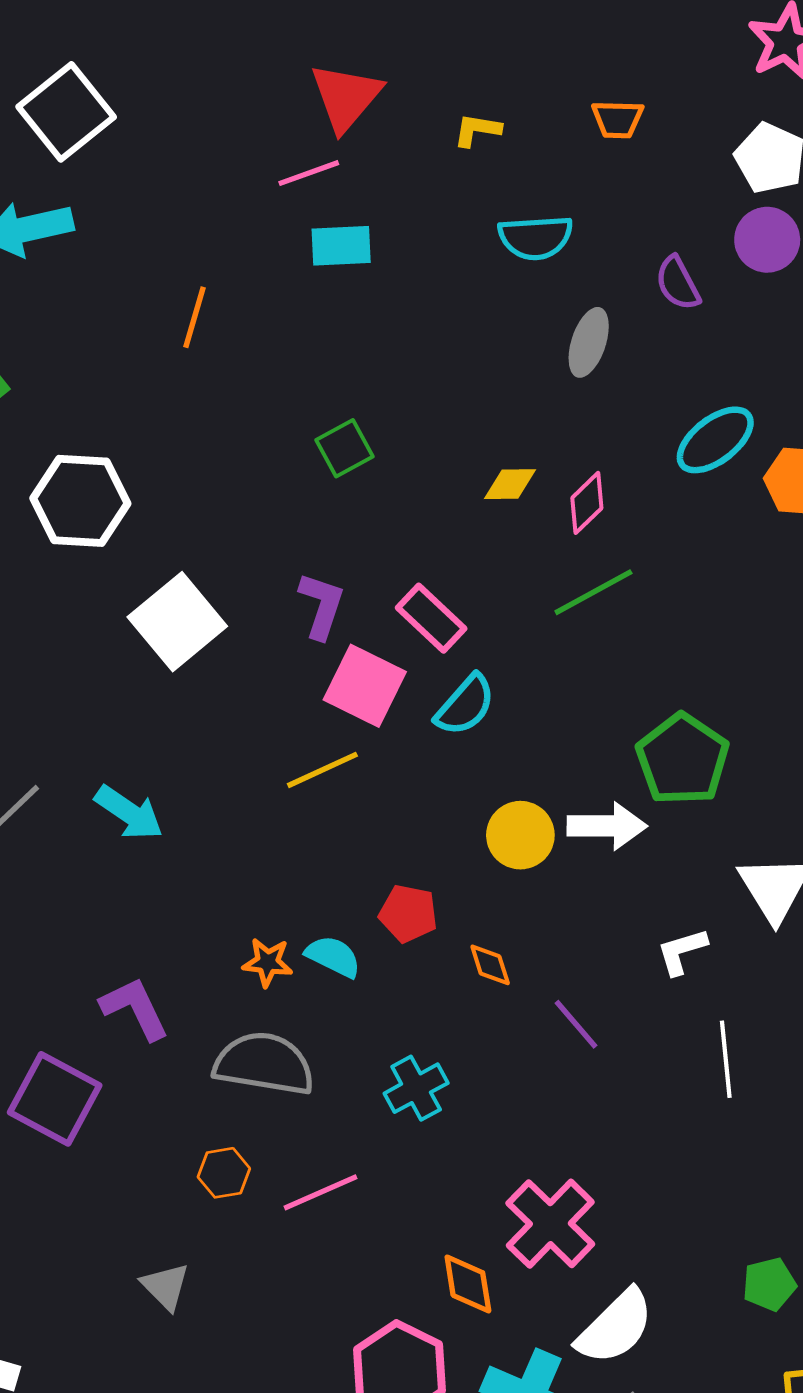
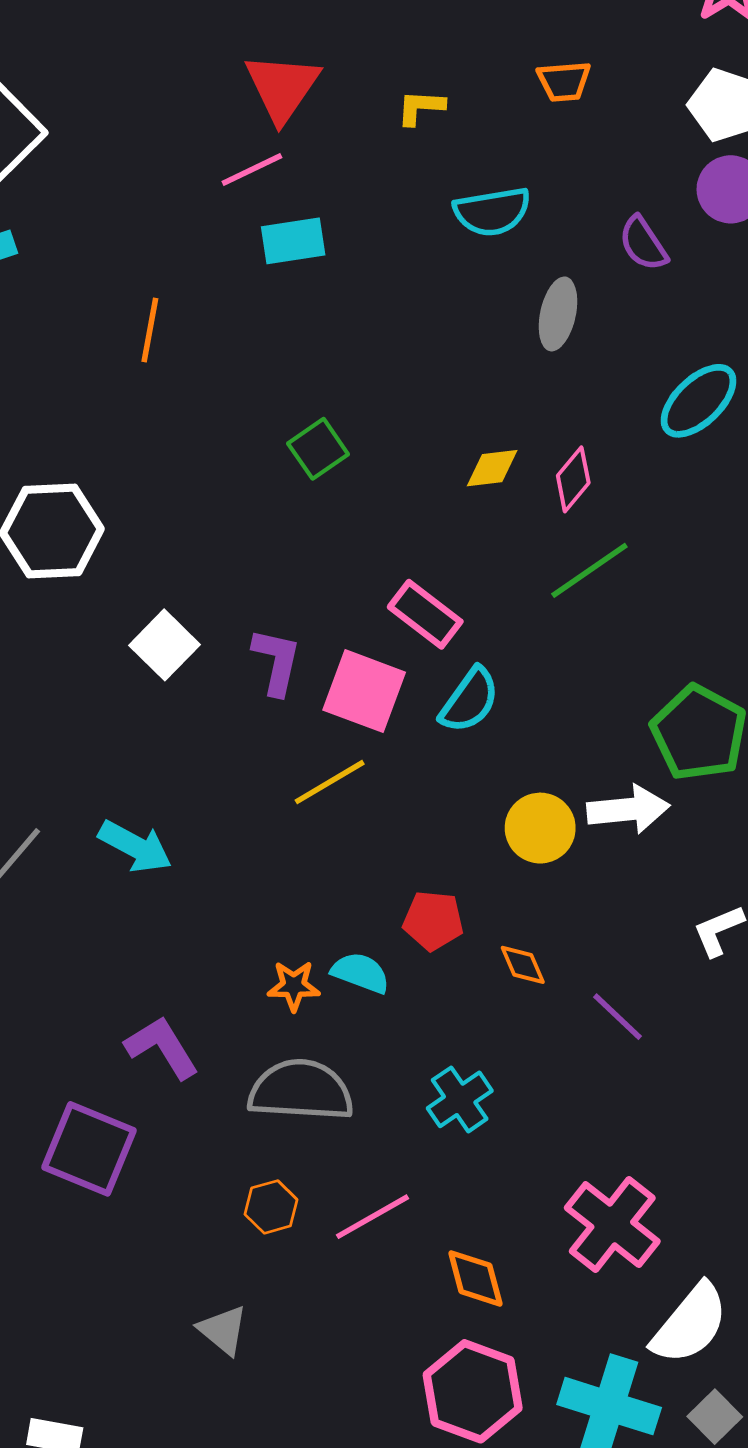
purple L-shape: (322, 606) -> (276, 662), moved
white square: (177, 622) -> (164, 645), size x0.7
orange diamond: (468, 1284) -> (475, 1278), moved

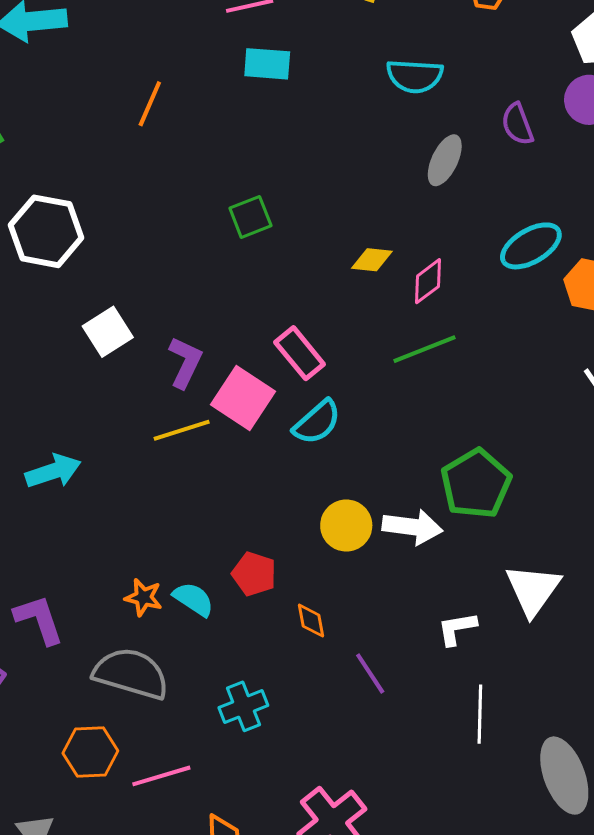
yellow line: (330, 782) -> (182, 430), moved
cyan arrow: (135, 846) -> (53, 471), turned -60
orange hexagon: (271, 1207) -> (90, 752), size x1.4

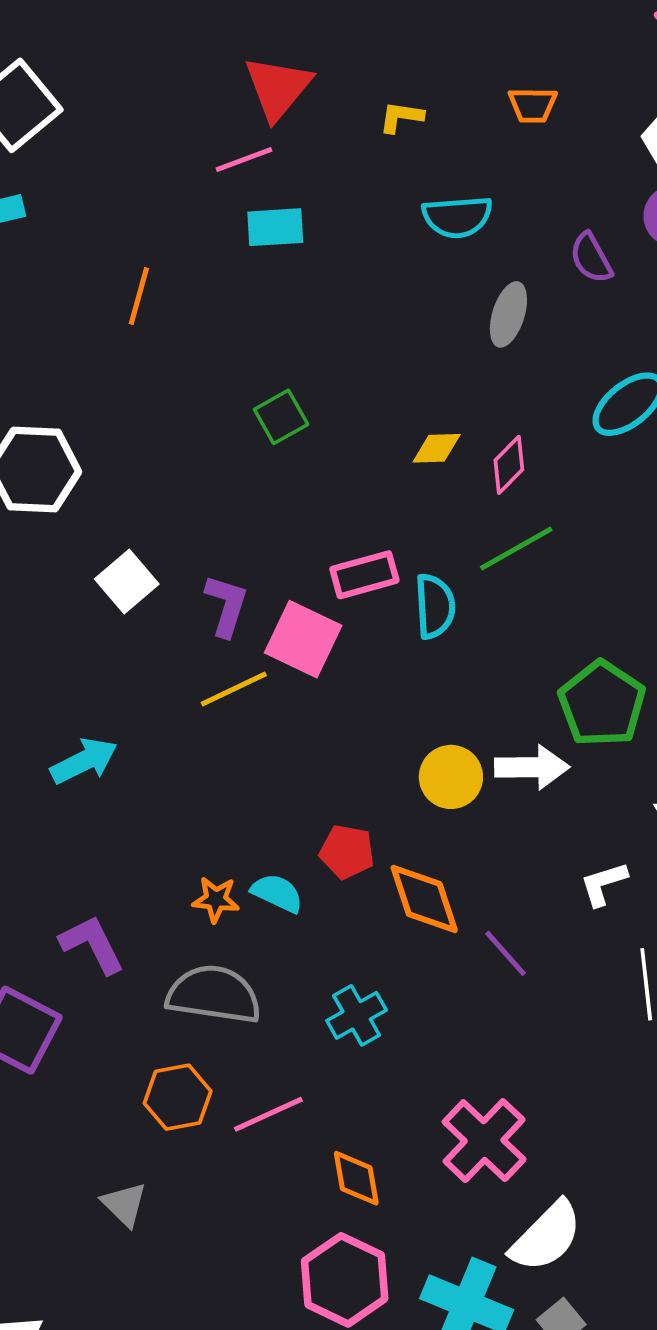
pink rectangle: (300, 353) -> (364, 575), turned -58
cyan semicircle: (317, 422) -> (435, 606), moved, turned -44
orange diamond: (311, 621) -> (424, 899), size x1.8

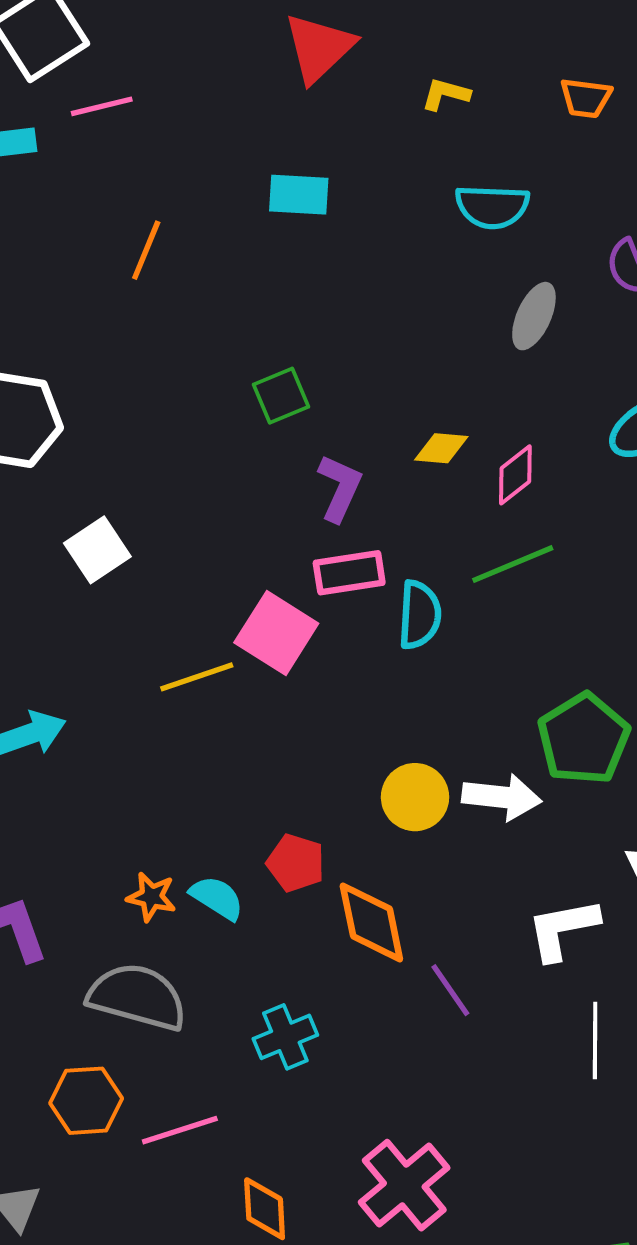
pink line: (244, 160) -> (102, 106), moved
purple L-shape: (226, 605) -> (340, 488), moved
white L-shape: (604, 884) -> (563, 929), size x1.4

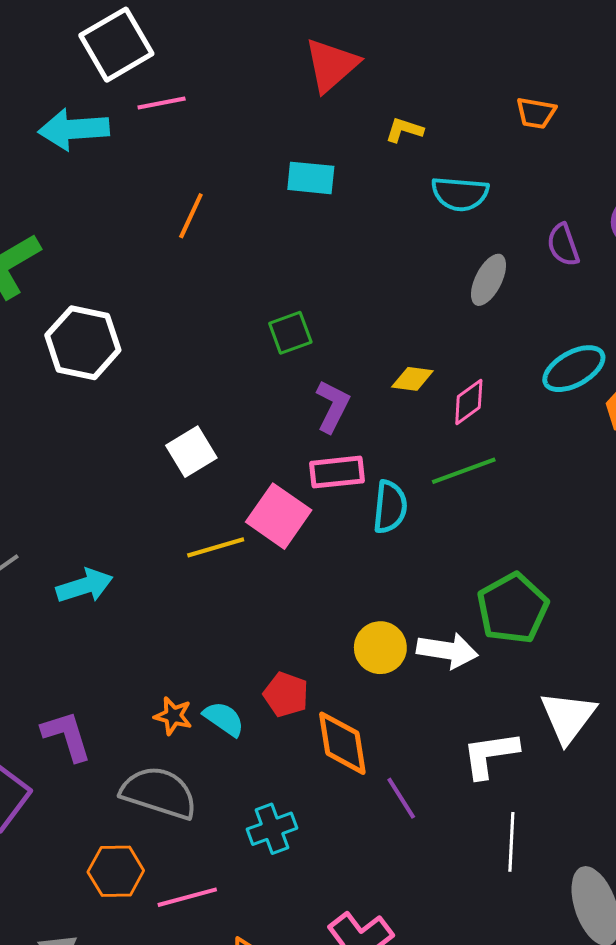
yellow L-shape: (446, 94) -> (404, 130), moved
white square: (97, 550) -> (191, 452), moved

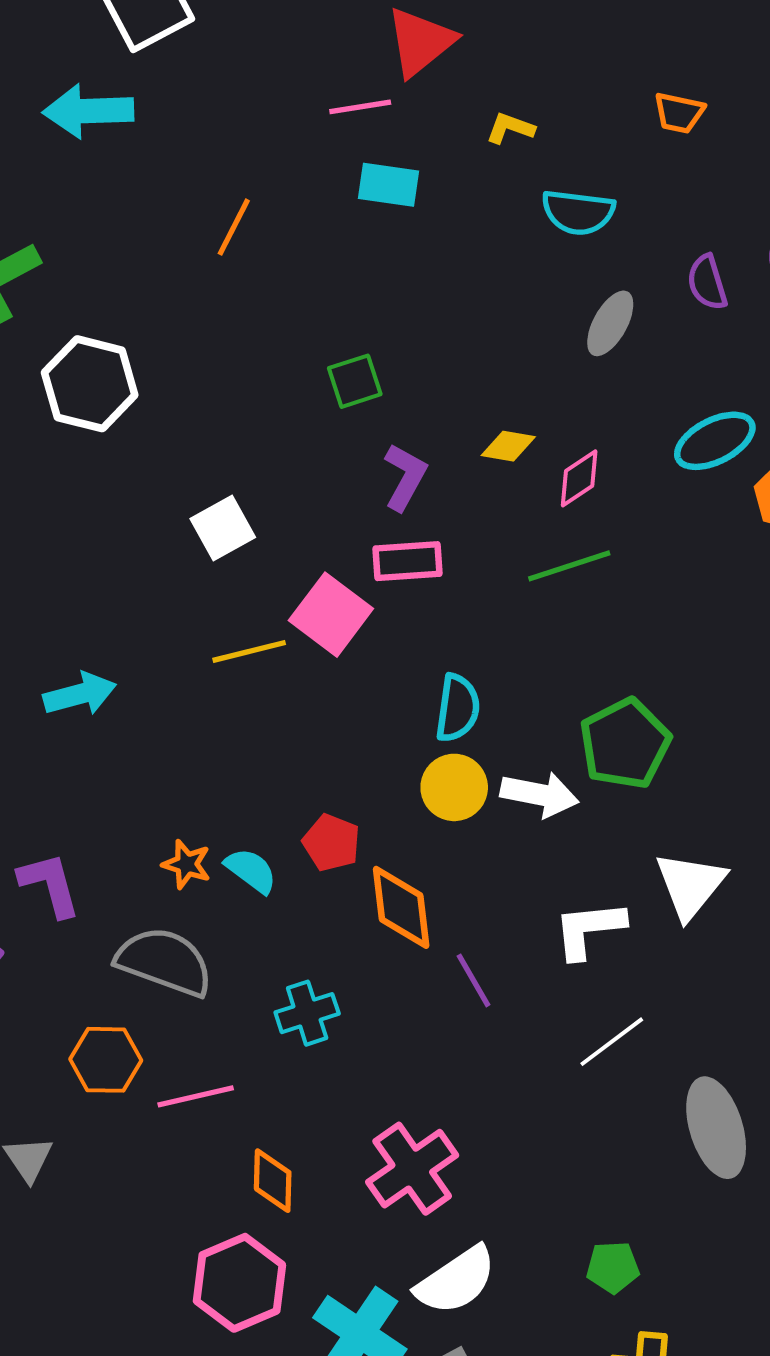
pink line: (162, 103) -> (360, 107), moved
cyan semicircle: (390, 507) -> (458, 708), moved
white line: (511, 842) -> (612, 1042), turned 48

